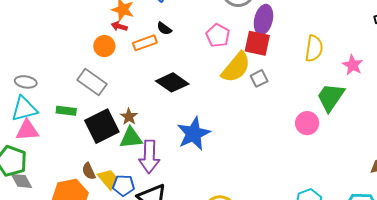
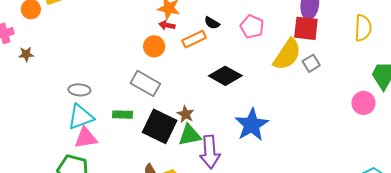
pink pentagon: (218, 35) -> (252, 27), moved
black square: (102, 126) -> (160, 126), turned -32

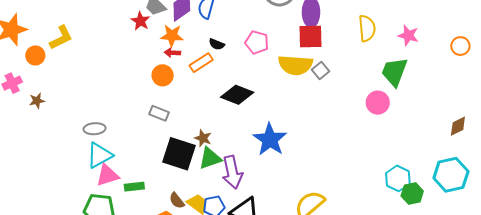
yellow semicircle: (287, 54) -> (295, 65), turned 68
gray rectangle: (145, 83) -> (159, 113), size x0.7
green rectangle: (123, 115) -> (134, 187), moved

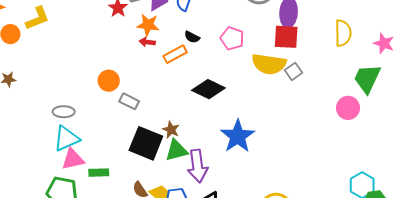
orange circle: (163, 75) -> (109, 81), moved

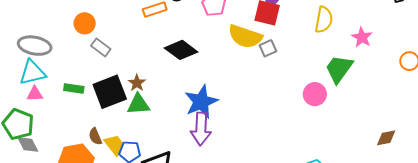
gray ellipse: (64, 112) -> (35, 46), size x1.5
black square: (146, 143) -> (110, 92), turned 36
pink triangle: (73, 159) -> (35, 94), size x0.7
purple arrow: (198, 166) -> (201, 129), moved
green rectangle: (99, 173) -> (74, 89), moved

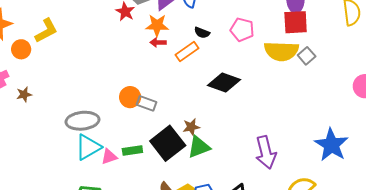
orange circle: (85, 23) -> (130, 97), moved
brown star: (137, 83) -> (191, 127), turned -30
pink triangle: (35, 94) -> (109, 157), moved
blue star: (201, 102) -> (331, 145), moved

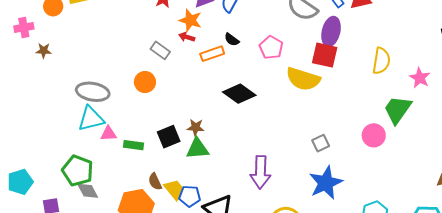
gray square: (307, 56) -> (321, 143), moved
gray rectangle: (146, 103) -> (160, 50), moved
black square: (168, 143) -> (169, 137), size x0.7
green rectangle: (132, 150) -> (134, 145), moved

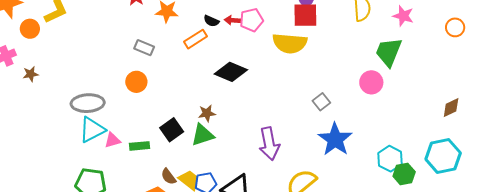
red arrow: (187, 37) -> (232, 20), moved
pink pentagon: (271, 48) -> (252, 20), turned -30
brown star: (196, 127) -> (207, 113), moved

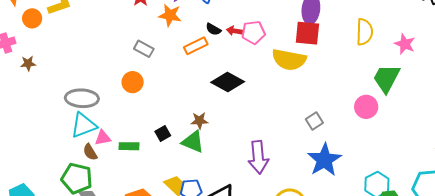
black square: (172, 130) -> (163, 133), size x0.7
green triangle: (203, 135) -> (193, 142), turned 35
brown semicircle: (169, 177) -> (90, 152), moved

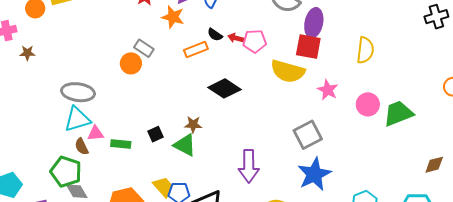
pink star: (405, 44) -> (328, 90), moved
green trapezoid: (387, 78) -> (398, 113), moved, turned 36
orange circle: (133, 82) -> (131, 63), moved
pink circle: (366, 107) -> (368, 104), moved
gray square: (314, 121) -> (308, 135), size x1.6

